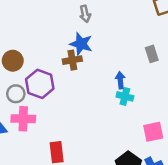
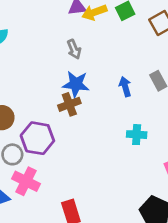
blue arrow: (120, 80) -> (125, 87), moved
pink cross: (23, 119) -> (26, 181), turned 35

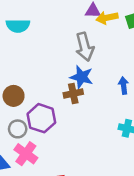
gray arrow: (74, 49) -> (85, 47), size x1.6

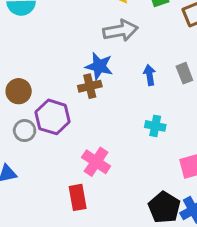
gray arrow: (85, 47) -> (121, 31), moved, turned -84
pink cross: (26, 154) -> (96, 162), moved

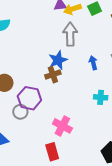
gray arrow: (121, 31) -> (70, 34), turned -75
blue star: (99, 66) -> (58, 60), turned -30
gray circle: (25, 131) -> (20, 112), moved

